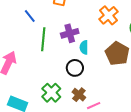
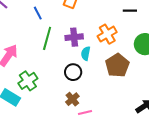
orange cross: (108, 15) -> (107, 34), moved
green cross: (51, 93) -> (28, 81), moved

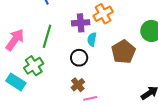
orange cross: (107, 34) -> (103, 14), moved
green line: (47, 38) -> (47, 36), moved

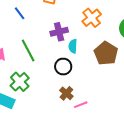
orange cross: (103, 14) -> (92, 18), moved
green line: (47, 36) -> (28, 51), turned -35

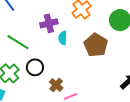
green line: (28, 51) -> (18, 42), turned -30
black circle: (63, 67) -> (35, 67), moved

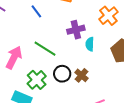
brown cross: (56, 85) -> (82, 75), moved

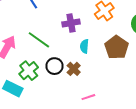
cyan semicircle: (90, 44) -> (84, 46), moved

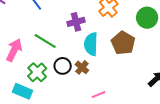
cyan semicircle: (84, 46) -> (91, 44), size x1.6

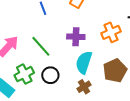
brown cross: (82, 67) -> (84, 87), moved

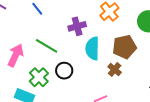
brown pentagon: (115, 71) -> (124, 47), turned 30
brown cross: (84, 87) -> (115, 69), moved

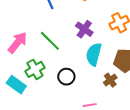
purple cross: (77, 26) -> (84, 29), turned 36
black circle: (64, 71) -> (66, 77), moved

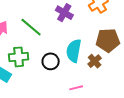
cyan semicircle: (94, 54) -> (74, 51), moved
green cross: (35, 69) -> (19, 57), turned 30

